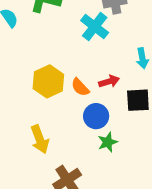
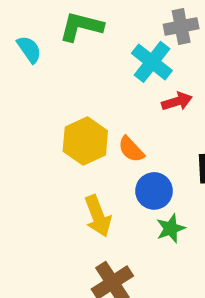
red arrow: (109, 81) -> (177, 101), moved
yellow arrow: (40, 139) -> (98, 216), moved

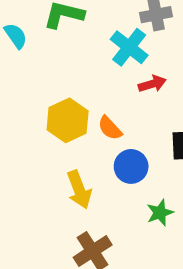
green star: (171, 228) -> (160, 213), moved

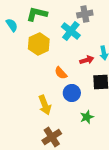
red arrow: (152, 84) -> (87, 60), moved
yellow hexagon: (68, 120) -> (39, 44), moved

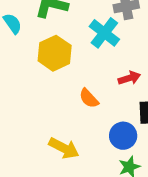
blue circle: (72, 93) -> (123, 136), moved
yellow arrow: (45, 105) -> (64, 148), turned -42

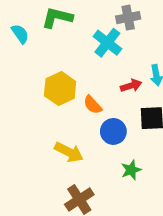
yellow hexagon: (55, 53) -> (60, 89), moved
blue circle: (123, 136) -> (113, 131), moved

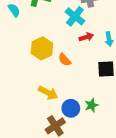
red arrow: (131, 86) -> (86, 37), moved
blue circle: (113, 131) -> (71, 108), moved

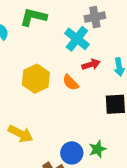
orange semicircle: (65, 60) -> (70, 82), moved
yellow arrow: (48, 93) -> (21, 134), moved

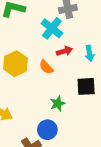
green star: (97, 149) -> (58, 104), moved

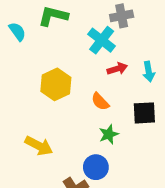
orange semicircle: (46, 67) -> (100, 102), moved

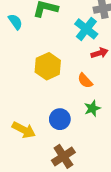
yellow arrow: (39, 146) -> (24, 130), moved
blue circle: (96, 167) -> (60, 119), moved

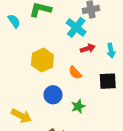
green star: (92, 108) -> (78, 106), moved
blue circle: (60, 119) -> (53, 95), moved

